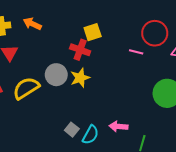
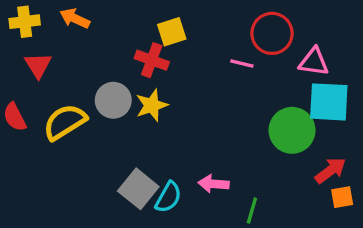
gray square: (72, 130) -> (138, 189), size x1.6

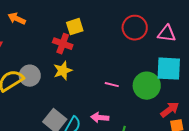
pink triangle: (314, 62) -> (167, 34), moved
pink line: (242, 63) -> (112, 85), moved
gray circle: (113, 100) -> (30, 76), moved

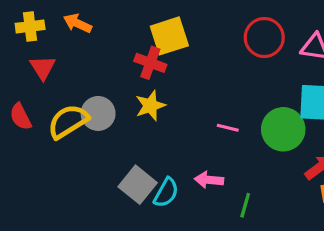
yellow square: (75, 27) -> (169, 36), size x1.4

